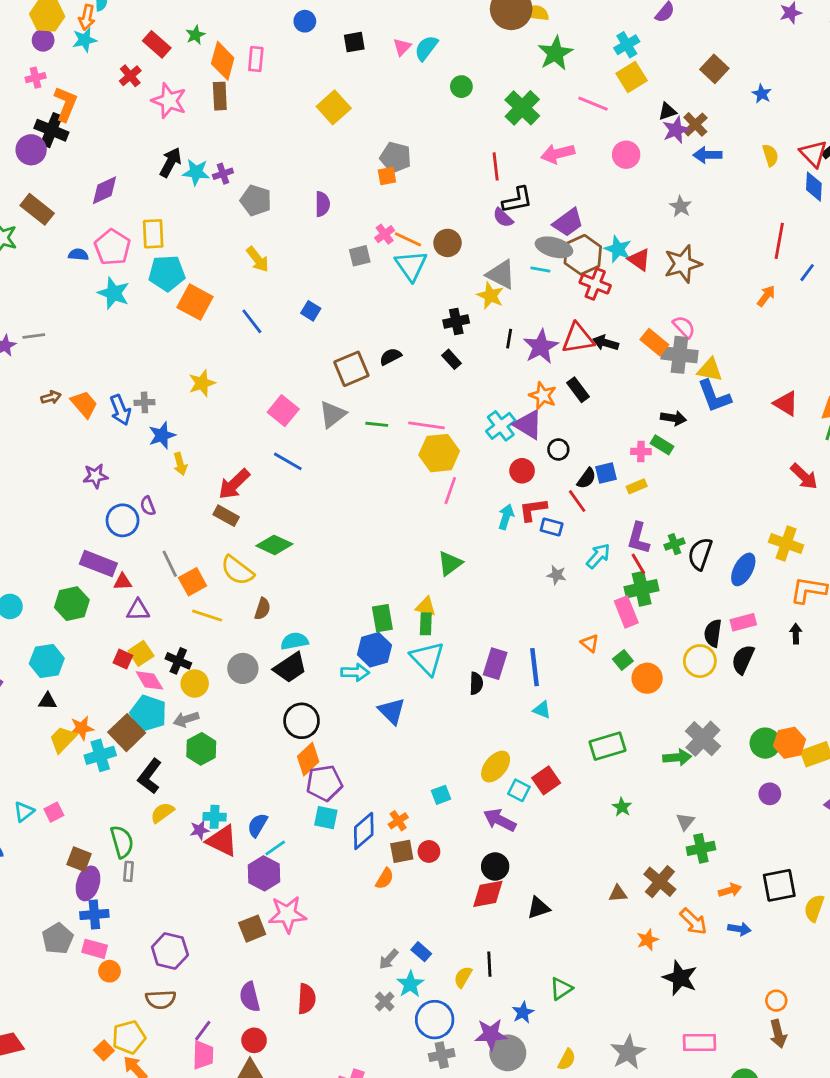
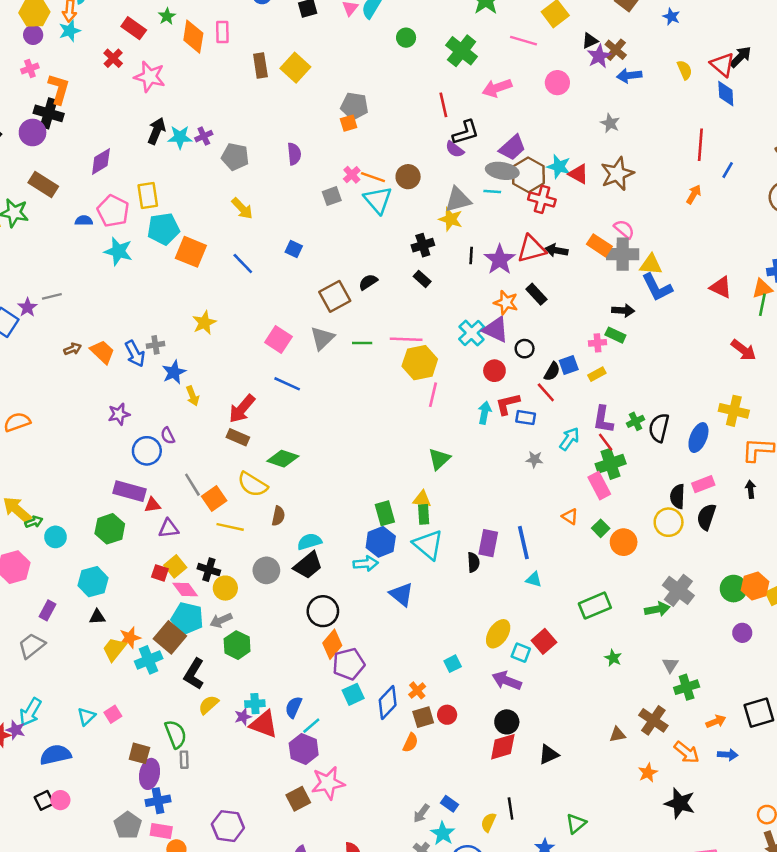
brown rectangle: (220, 96) -> (260, 66), moved
gray triangle: (501, 274) -> (458, 200), turned -36
cyan square: (326, 818) -> (353, 694), turned -30

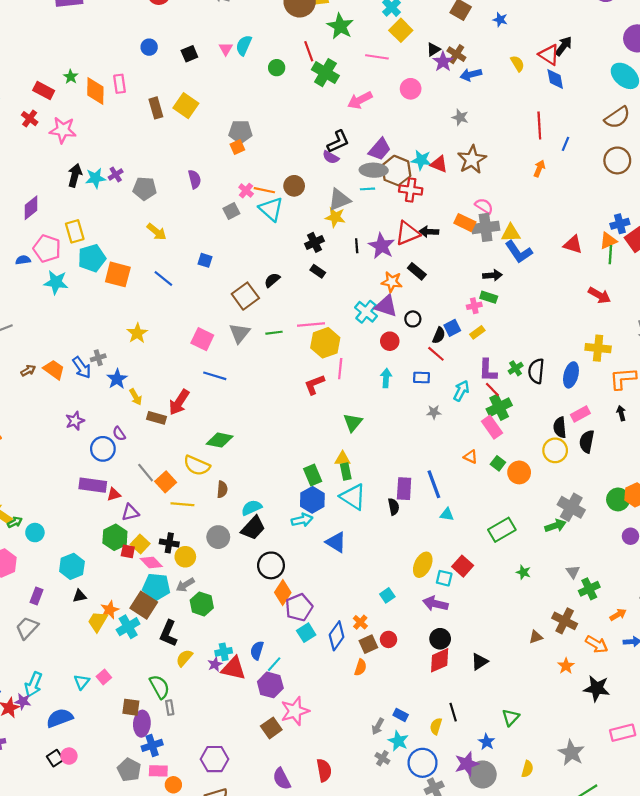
red line: (443, 105) -> (309, 51), moved
red L-shape: (508, 404) -> (314, 385), moved
brown rectangle: (238, 437) -> (157, 418), moved
green hexagon: (110, 529) -> (115, 537), moved

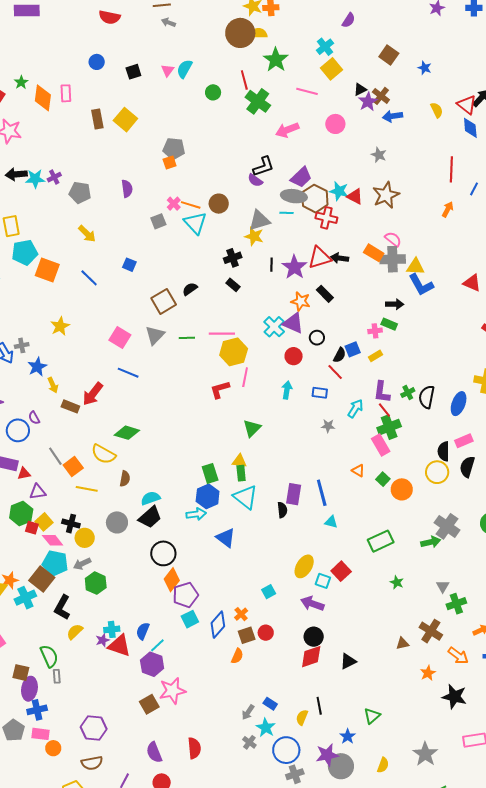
black arrow: (75, 175) -> (16, 174), turned -115

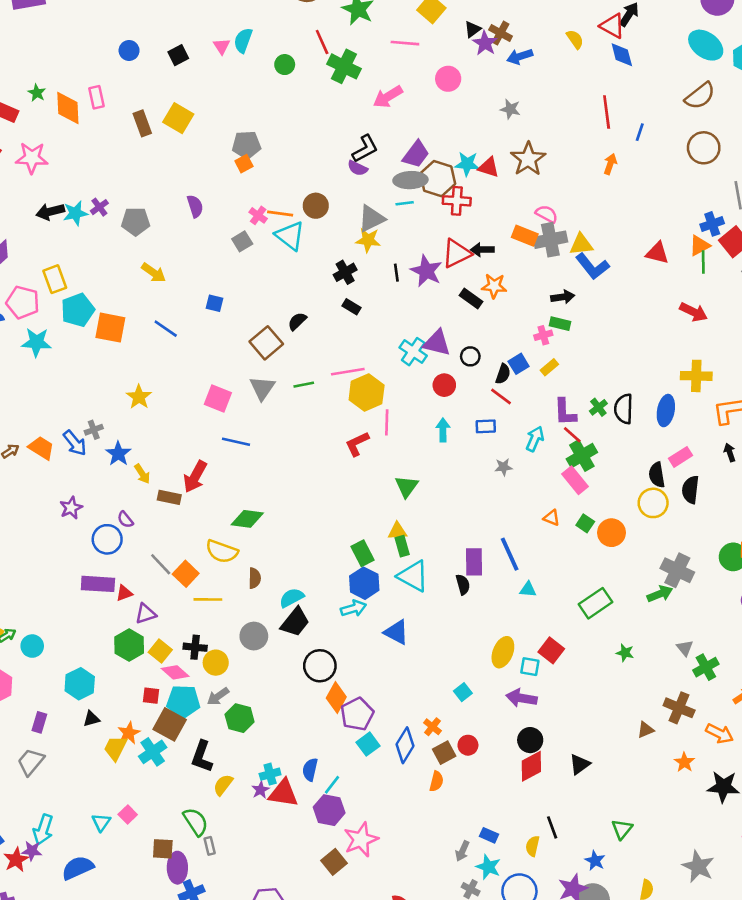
orange star: (301, 301) -> (494, 286), moved
red square: (32, 528) -> (151, 696), moved

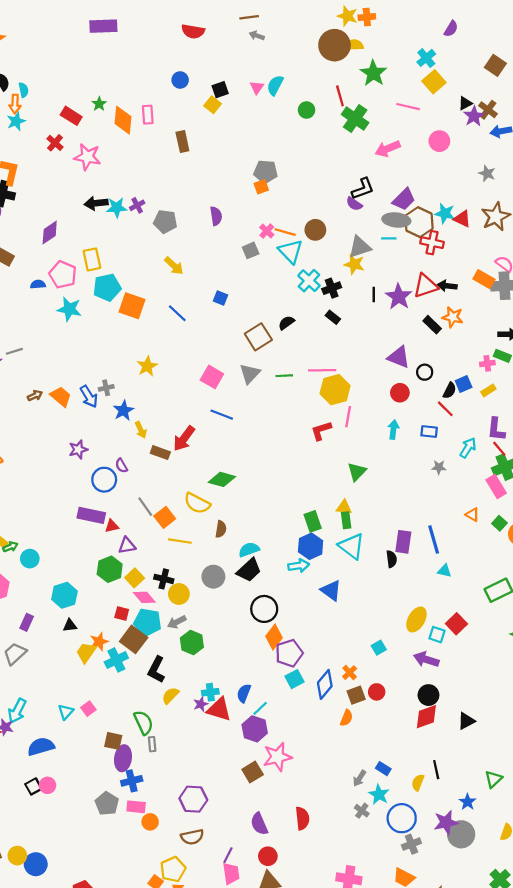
yellow square: (178, 118) -> (213, 105), moved, size x0.7
cyan cross: (413, 352) -> (309, 281), moved

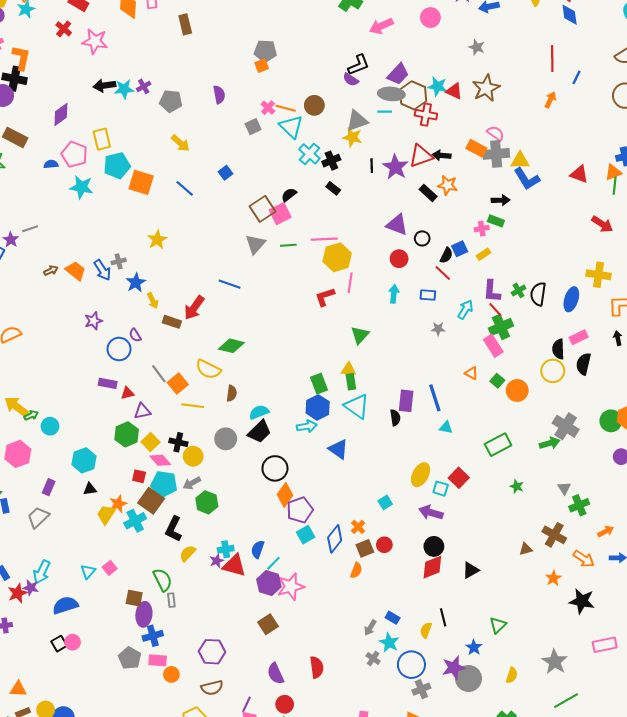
blue square: (220, 298) -> (225, 173), turned 32
pink square: (212, 377) -> (280, 214), moved, turned 35
purple rectangle: (91, 515) -> (108, 383), size x0.7
pink star: (277, 757) -> (291, 587), moved

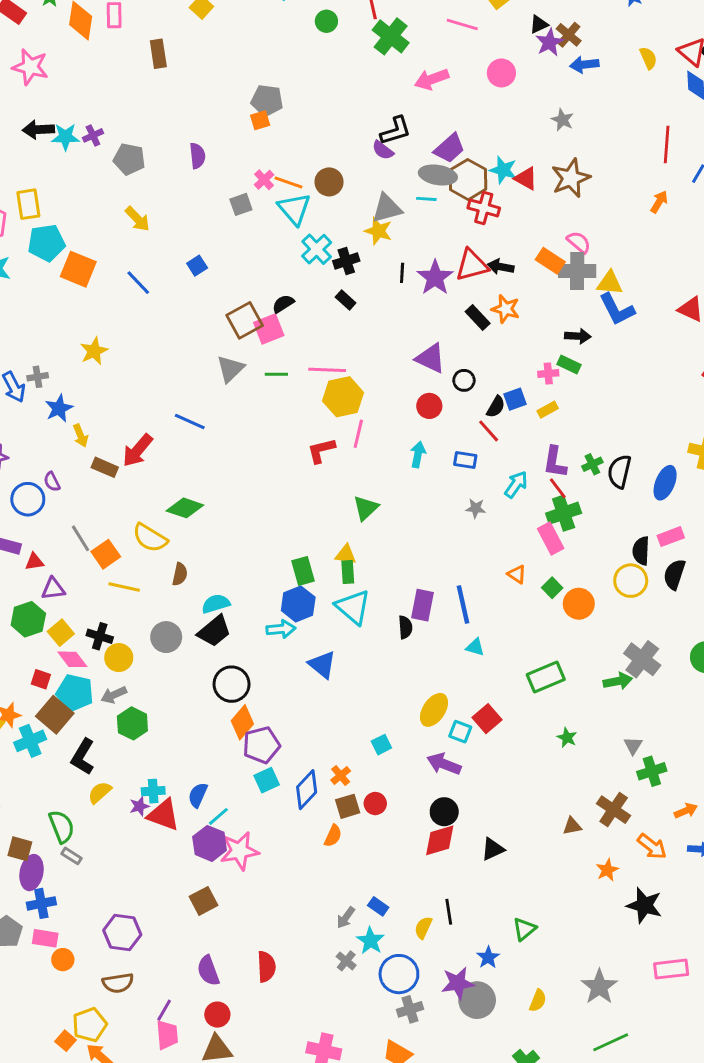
gray rectangle: (171, 600) -> (71, 856), turned -56

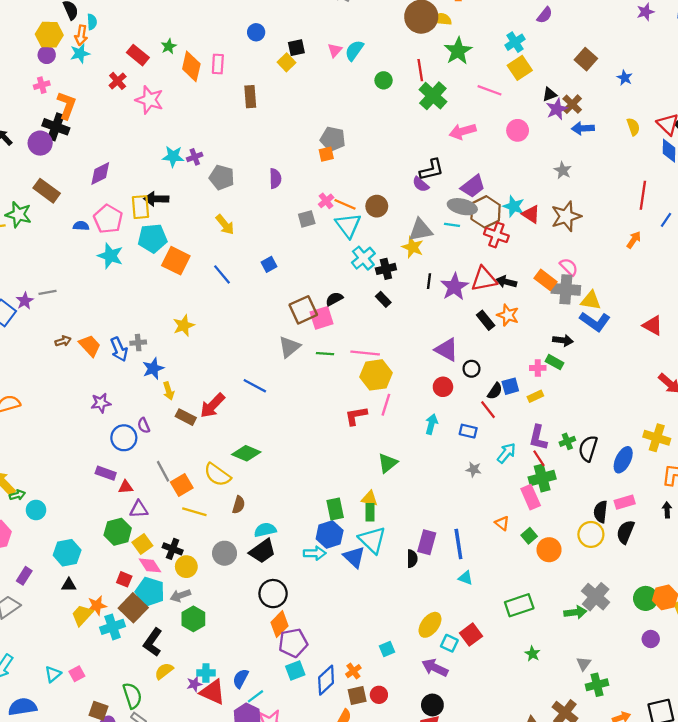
black arrow: (38, 130) -> (156, 199), moved
blue L-shape: (617, 309) -> (595, 322), turned -32
blue triangle: (322, 665) -> (354, 557), moved

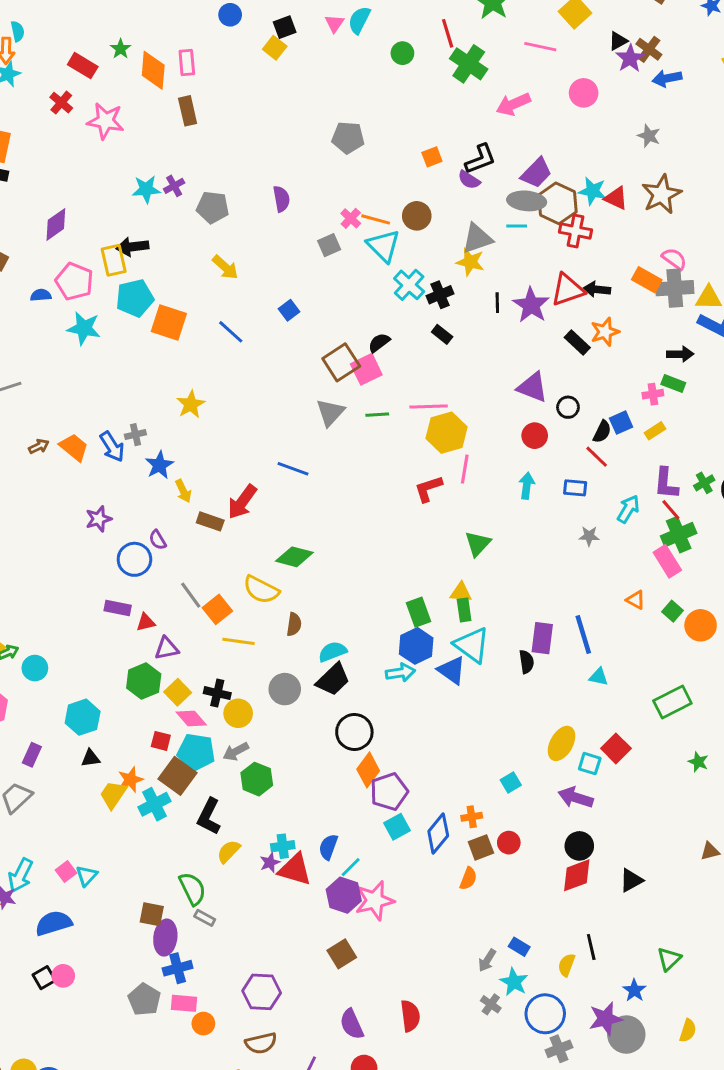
brown rectangle: (250, 97) -> (188, 111), moved
orange square: (326, 154) -> (432, 157), moved
orange star: (508, 315) -> (605, 332), turned -30
orange cross: (353, 671) -> (472, 817), turned 35
pink square: (77, 674) -> (66, 872), moved

